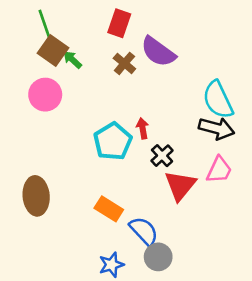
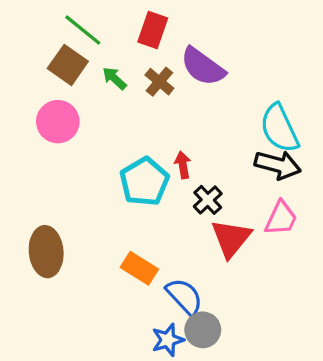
green line: (45, 26) -> (83, 30), moved, turned -32
green arrow: (72, 60) -> (114, 78), moved
blue star: (111, 265) -> (168, 340), moved

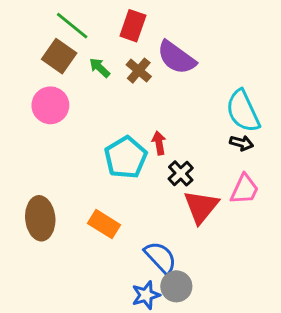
black arrow: (278, 165) -> (242, 143), size x0.6
orange rectangle: (139, 268) -> (104, 224), moved

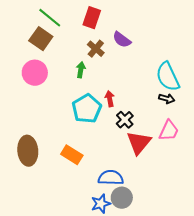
purple semicircle: (176, 58) -> (122, 40), size x0.7
green arrow: (100, 68) -> (81, 70), moved, turned 56
blue semicircle: (160, 257) -> (111, 178), turned -45

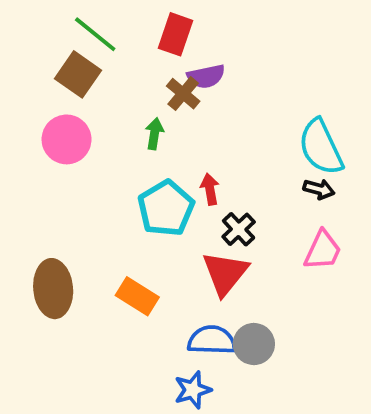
purple semicircle: (122, 40) -> (206, 76), moved, turned -48
red triangle: (139, 143) -> (225, 273), moved
gray circle: (122, 198) -> (254, 344), moved

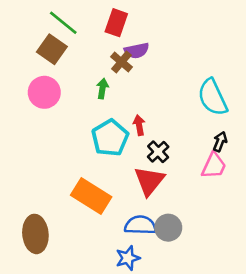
black arrow: (319, 189) -> (220, 142), moved, turned -84
brown ellipse: (53, 289) -> (35, 234), moved
orange rectangle: (137, 296) -> (91, 196), size x1.4

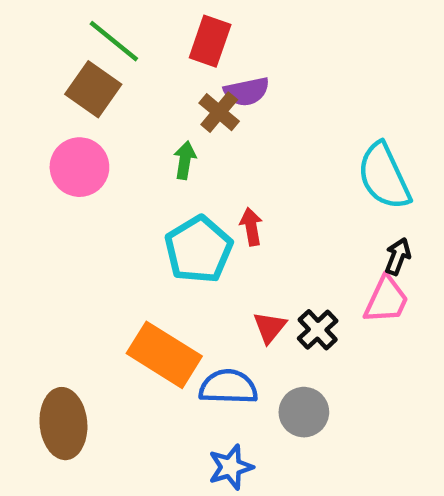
black cross: (158, 152) -> (318, 330), moved
red triangle: (149, 181) -> (270, 327), size x0.6
blue semicircle: (140, 225) -> (228, 387), moved

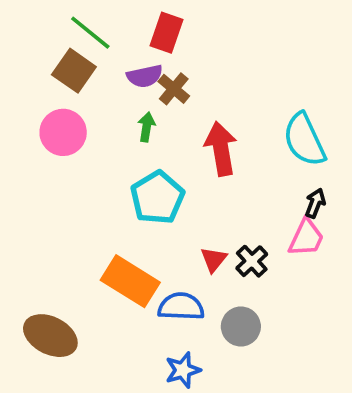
purple semicircle: (247, 92) -> (145, 76), moved
red arrow: (251, 227) -> (221, 149), moved, size x1.8
brown ellipse: (63, 424) -> (50, 336), turned -58

